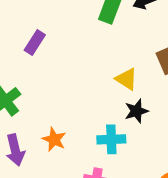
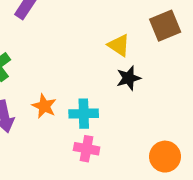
cyan cross: (111, 139) -> (84, 114), moved

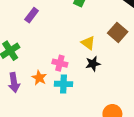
brown square: (165, 26) -> (118, 32), turned -30
pink cross: (87, 149) -> (60, 63), moved

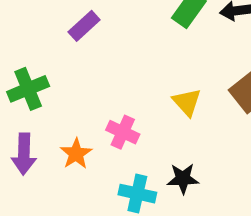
black star: (93, 64) -> (183, 179), moved
cyan cross: (64, 84) -> (137, 194), moved

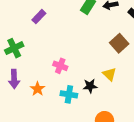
yellow triangle: (187, 102) -> (109, 74), moved
orange star: (76, 154) -> (38, 89), moved

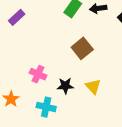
brown square: (119, 43) -> (82, 48), moved
black star: (90, 86) -> (65, 86), moved

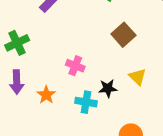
black star: (65, 86) -> (108, 88), moved

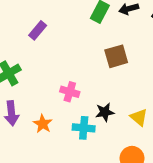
brown square: (123, 35) -> (116, 56), turned 30
yellow triangle: (138, 77) -> (139, 117), moved

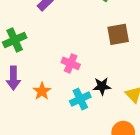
cyan cross: (84, 128) -> (80, 99), turned -36

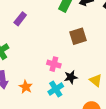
pink cross: (71, 63) -> (54, 64), moved

